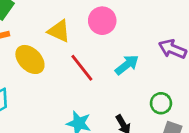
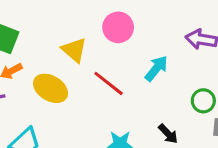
yellow triangle: (59, 31) -> (74, 50), turned 30

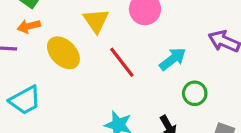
green circle: (203, 101) -> (195, 93), moved

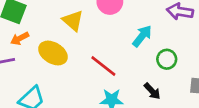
red line: (122, 62) -> (103, 66), moved

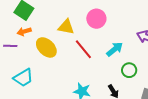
yellow triangle: (73, 21) -> (66, 27), turned -42
red line: (103, 66) -> (83, 49), moved

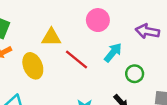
pink circle: (96, 19) -> (98, 20), moved
yellow ellipse: (46, 47) -> (33, 66), turned 35

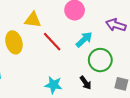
green circle: (135, 74) -> (100, 60), size x1.5

